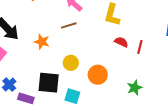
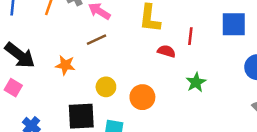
red line: (140, 47) -> (190, 36), moved
green star: (135, 88) -> (196, 82), moved

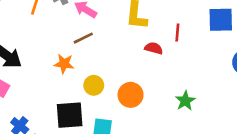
orange star: (65, 65) -> (64, 64), moved
green star: (196, 82) -> (185, 101), moved

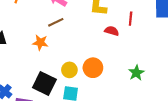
yellow circle: (94, 85) -> (69, 70), moved
black square: (70, 115) -> (44, 83), turned 30

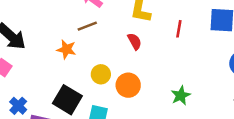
red semicircle: (112, 31) -> (135, 41), moved, turned 40
yellow circle: (69, 70) -> (101, 74), moved

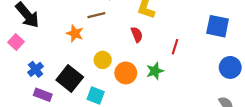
red line: (179, 29) -> (175, 47), moved
green star: (181, 96) -> (155, 71), moved
blue cross: (18, 106) -> (36, 69), moved

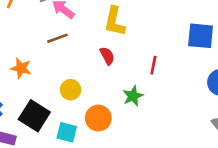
orange star: (75, 33) -> (21, 68), moved
orange circle: (126, 73) -> (98, 118), moved

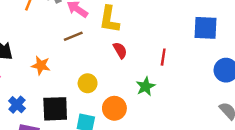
yellow L-shape: (115, 21) -> (109, 19), moved
black square: (34, 116) -> (55, 109), turned -32

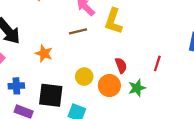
red semicircle: (120, 50) -> (121, 65), moved
blue cross: (17, 105) -> (16, 86), turned 35
orange circle: (114, 108) -> (109, 86), moved

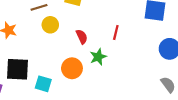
yellow circle: (84, 77) -> (50, 25), moved
orange circle: (109, 86) -> (72, 68), moved

